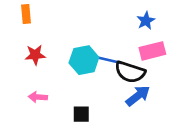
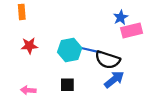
pink rectangle: (152, 51) -> (132, 30), moved
pink arrow: (38, 97) -> (28, 90), moved
black square: (81, 114) -> (67, 85), moved

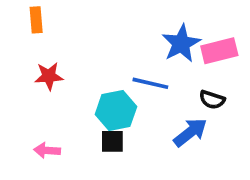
blue star: (121, 17) -> (181, 43), moved, size x1.5
cyan hexagon: (70, 50) -> (116, 111), moved
black semicircle: (108, 60) -> (212, 100), moved, size x0.6

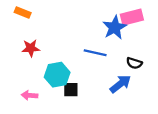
orange rectangle: (36, 20) -> (23, 13), turned -63
pink rectangle: (219, 51) -> (132, 17), moved
cyan hexagon: (116, 111) -> (57, 75), moved

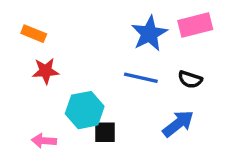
orange rectangle: (23, 13) -> (34, 34), moved
blue star: (115, 27) -> (149, 34), moved
black semicircle: (134, 63) -> (190, 79), moved

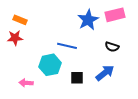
red star: (46, 71) -> (15, 38), moved
blue line: (141, 78) -> (67, 46), moved
black square: (105, 132) -> (77, 78), moved

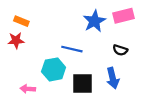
blue arrow: (105, 73) -> (113, 78), turned 114
black square: (77, 78) -> (83, 83), size x1.5

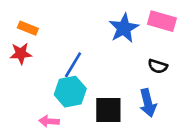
pink rectangle: (123, 16) -> (162, 21), turned 30
blue line: (72, 49) -> (73, 65), moved, turned -72
pink arrow: (28, 89) -> (49, 121), moved

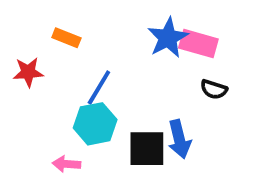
pink rectangle: (162, 21) -> (198, 43), moved
orange rectangle: (28, 28) -> (66, 38), moved
blue arrow: (148, 103) -> (179, 139), moved

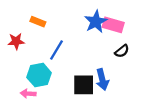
black semicircle: (214, 89) -> (122, 51), turned -56
cyan hexagon: (95, 124) -> (39, 75), moved
pink arrow: (66, 164) -> (28, 94), moved

